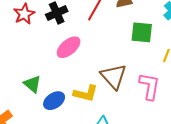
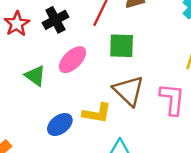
green square: (142, 32) -> (122, 46), moved
green triangle: (32, 84) -> (35, 76), moved

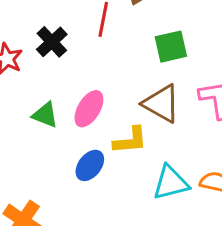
green square: (122, 46) -> (171, 47), moved
pink ellipse: (72, 60) -> (89, 109), moved

